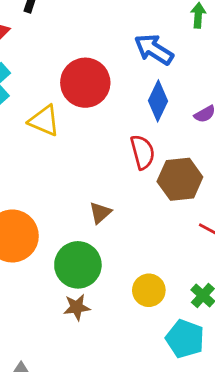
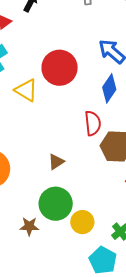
green circle: (78, 265) -> (56, 204), moved

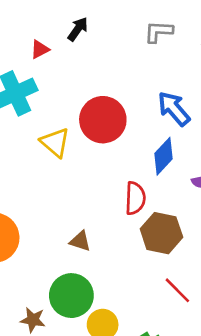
brown triangle: (56, 162) -> (80, 241), turned 42

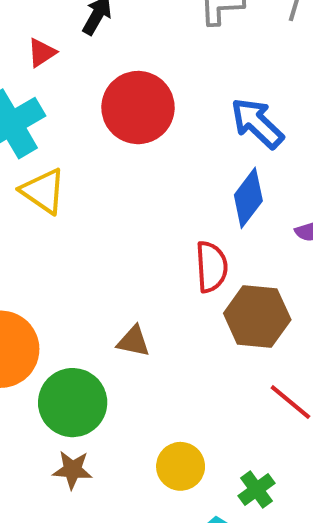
red circle: (103, 120) -> (138, 108), moved
yellow triangle: (55, 142) -> (43, 191), moved
green circle: (71, 296) -> (73, 403), moved

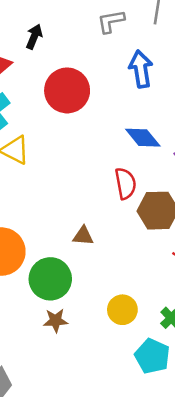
blue arrow: (257, 123) -> (141, 69), moved, turned 45
blue diamond: (248, 198) -> (143, 138), turned -69

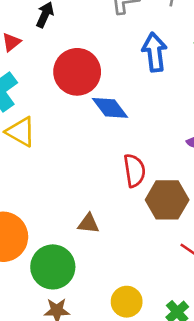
blue diamond: (143, 138) -> (110, 108), moved

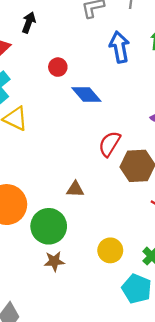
red circle: (77, 72) -> (58, 67), size x0.5
red semicircle: (134, 170) -> (110, 144), turned -136

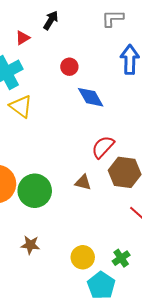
brown triangle: (75, 189) -> (83, 182), moved
green circle: (49, 226) -> (35, 191), moved
yellow circle: (110, 250) -> (83, 257), moved

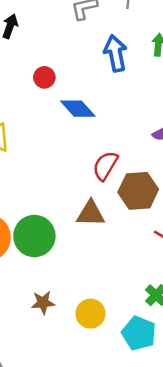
brown triangle: (83, 182) -> (91, 214), size x1.4
yellow circle: (83, 257) -> (90, 314), moved

